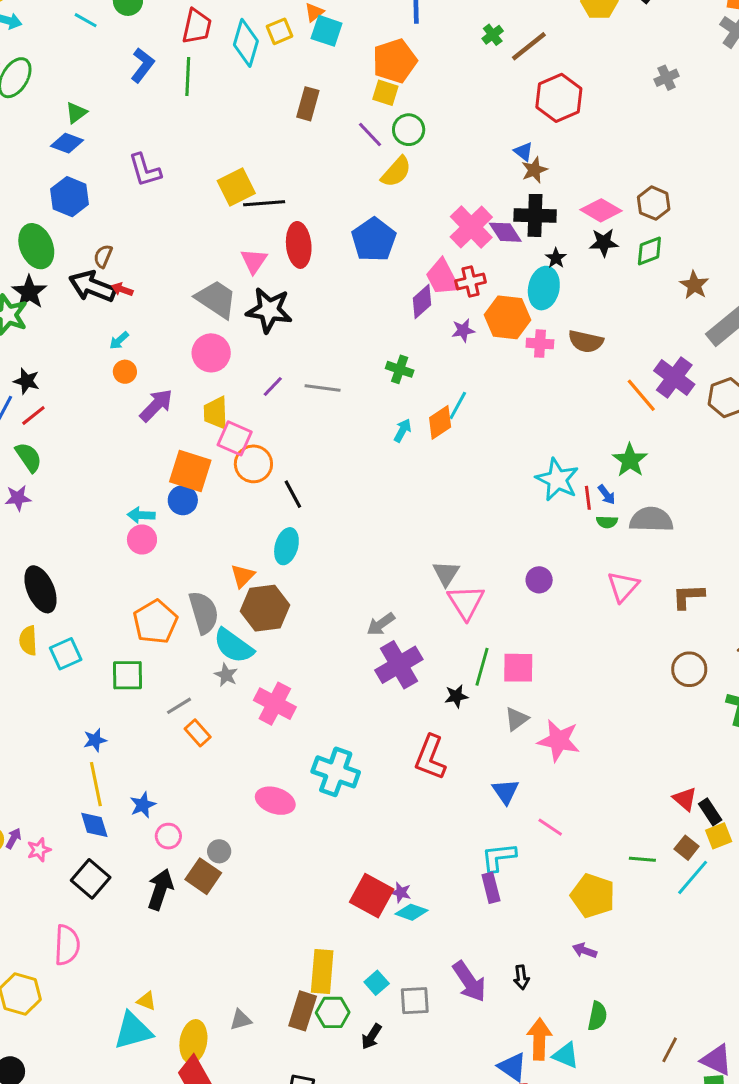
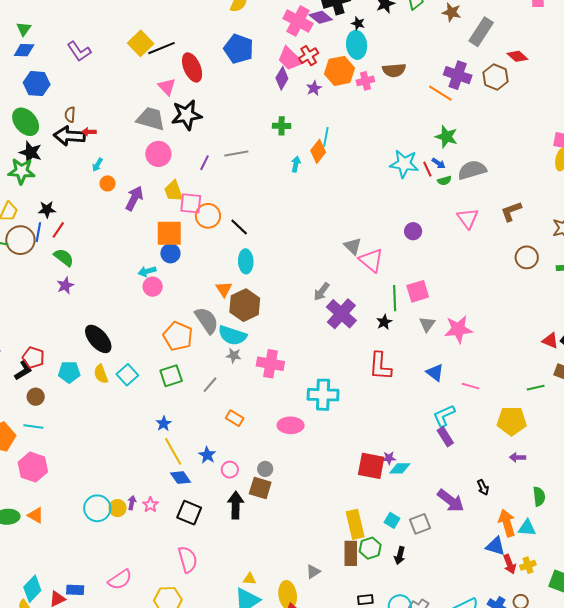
orange rectangle: (198, 733) -> (235, 418), moved

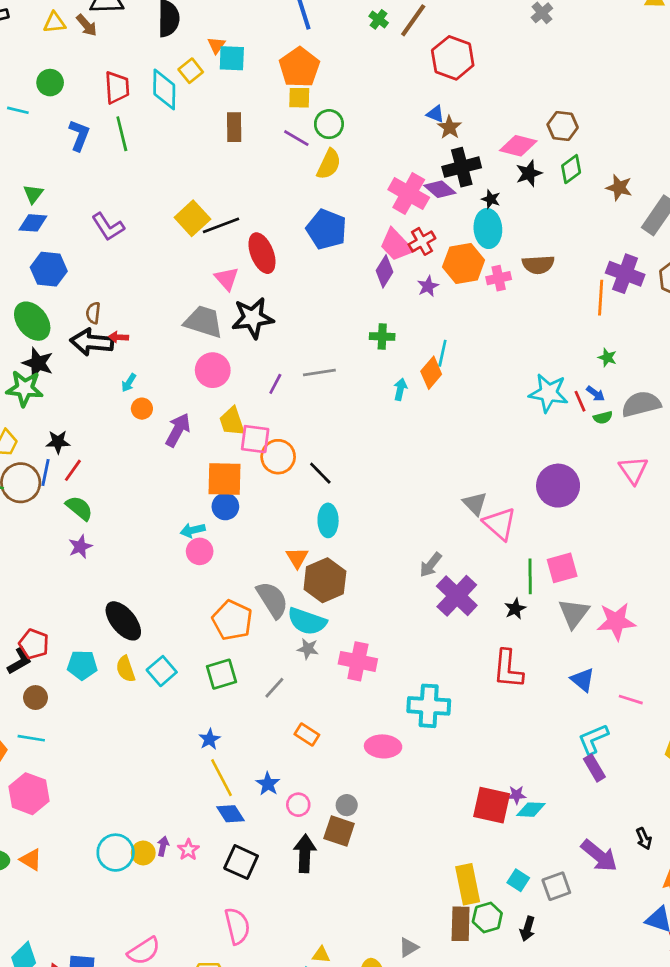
orange line: (440, 93) -> (601, 298), turned 60
green star: (446, 137) -> (607, 358), size x0.6
purple circle: (413, 231) -> (558, 486), size x1.8
gray triangle: (427, 324) -> (574, 613), size x1.4

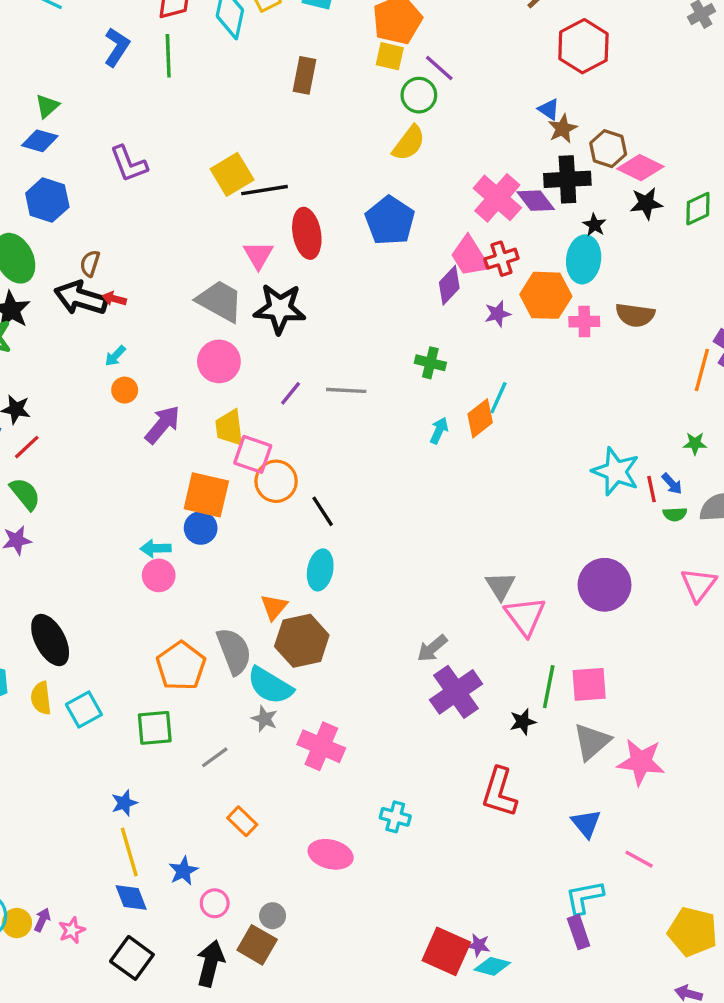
brown hexagon: (563, 126) -> (608, 149), moved
purple line: (296, 138) -> (439, 68), moved
green star: (607, 358) -> (695, 443), turned -30
cyan cross: (429, 706) -> (395, 817), size x0.6

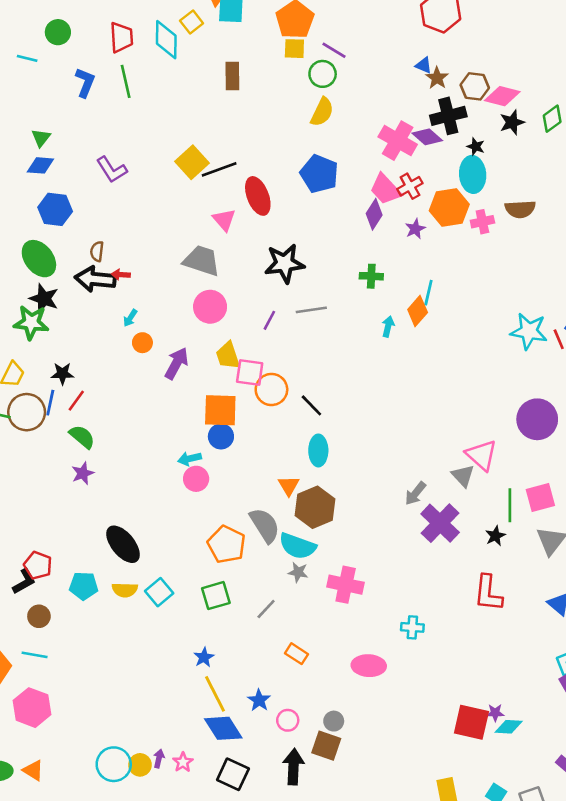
black star: (280, 309) -> (285, 263), moved
gray triangle: (500, 586) -> (463, 476), moved
yellow semicircle: (41, 698) -> (125, 590), turned -70
blue diamond: (131, 897) -> (223, 728), size x1.4

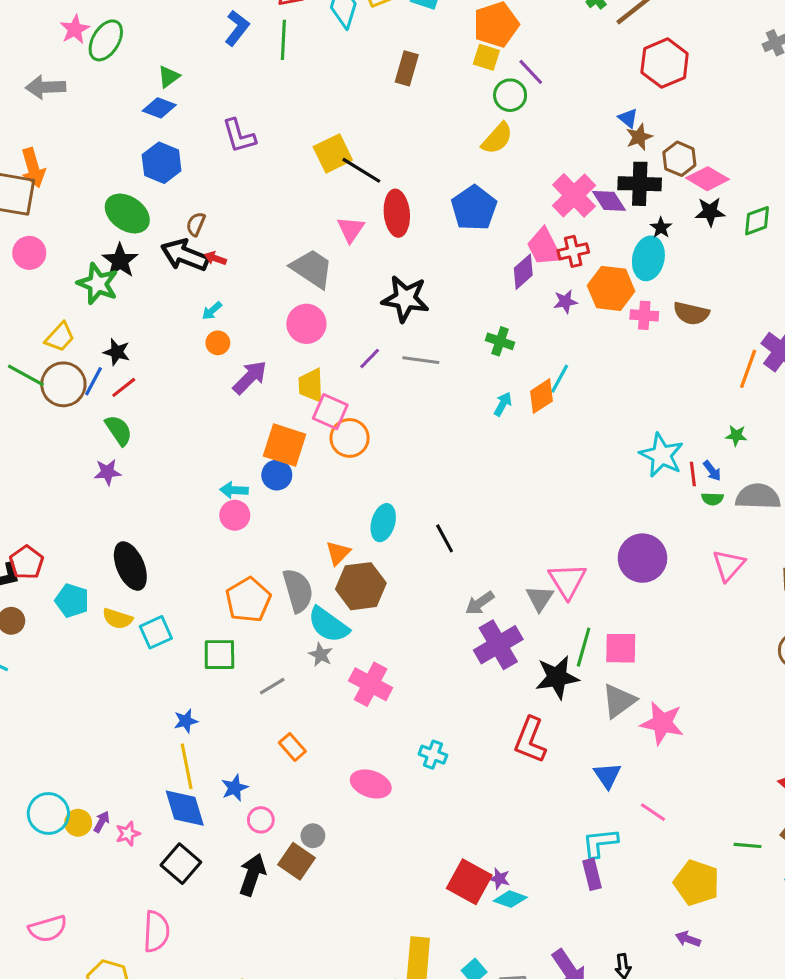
black line: (219, 169) -> (361, 170), turned 36
green ellipse: (39, 259) -> (127, 214), turned -33
black line: (311, 405) -> (445, 538), moved
black star: (495, 536) -> (557, 677), size x1.8

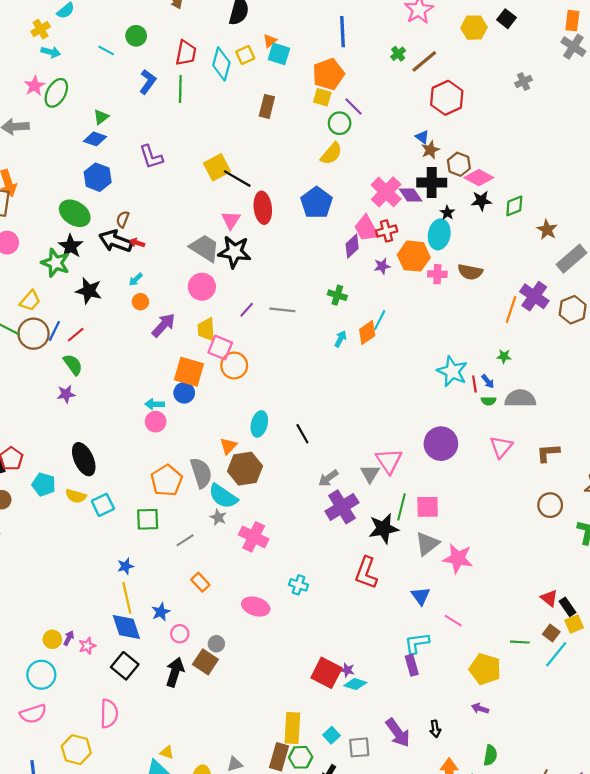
black star: (405, 299) -> (234, 252), moved
black star: (117, 352) -> (89, 291), moved, size x1.4
cyan circle: (48, 813) -> (41, 675), moved

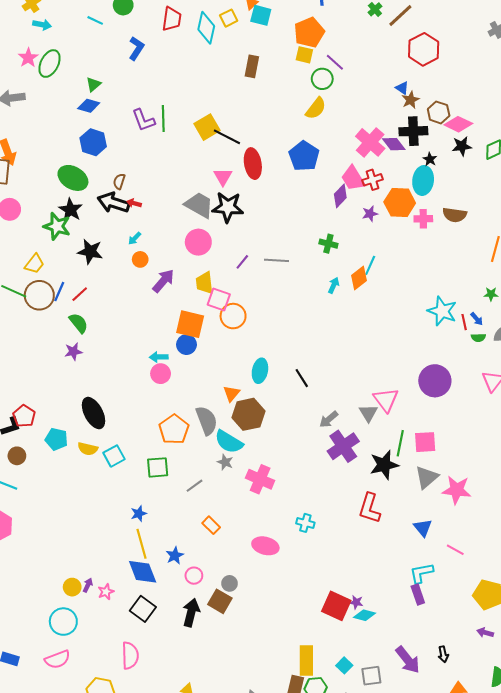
green line: (180, 89) -> (163, 119), moved

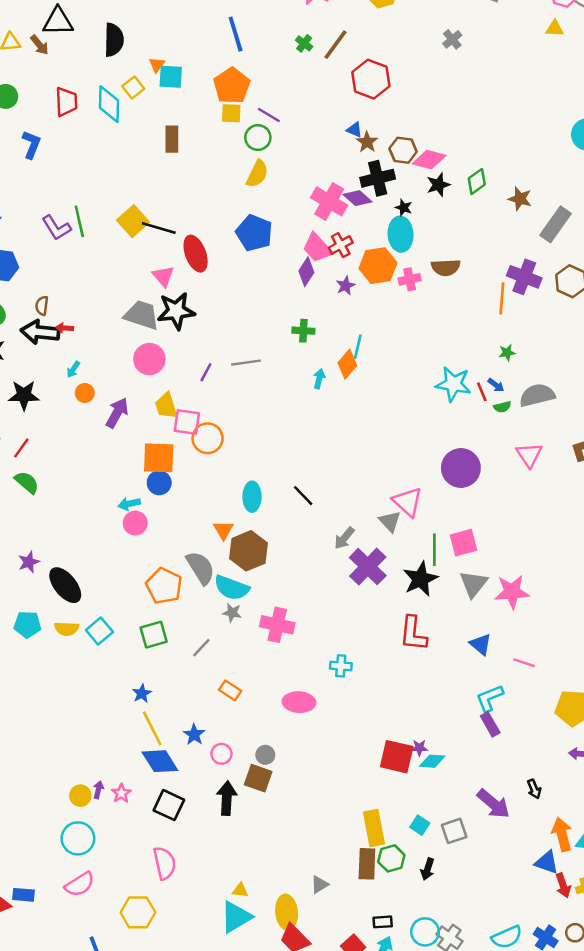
purple star: (73, 352) -> (29, 562), moved

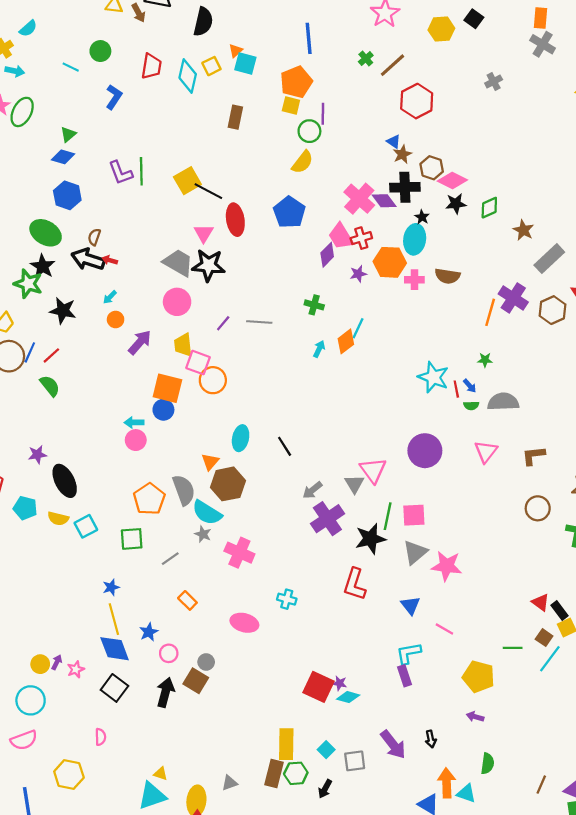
purple line: (269, 115) -> (323, 114), turned 48
pink semicircle: (165, 863) -> (100, 737), size x0.6

